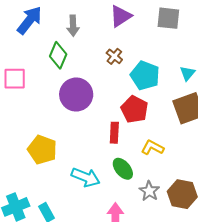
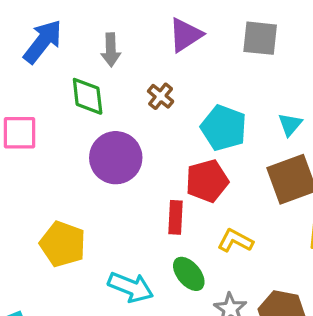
green diamond: (58, 55) -> (88, 96), turned -30
brown cross: (114, 56) -> (161, 96), moved
red pentagon: (134, 109) -> (207, 181), turned 30

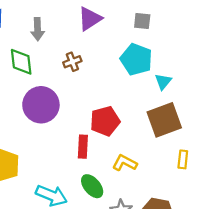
gray square: (260, 38) -> (142, 21), size x0.7
brown cross: (161, 96) -> (72, 62), turned 30
cyan pentagon: (224, 128) -> (136, 59), moved

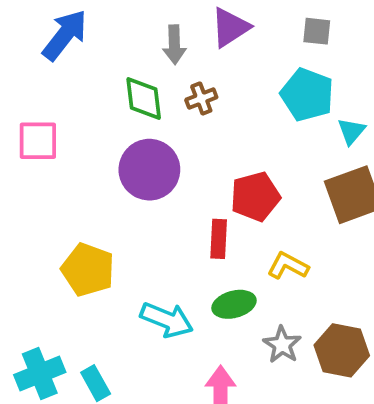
gray arrow: (37, 29) -> (174, 45), moved
green diamond: (21, 62) -> (144, 98), moved
green ellipse: (92, 186) -> (234, 304), turned -65

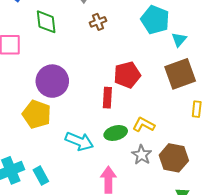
green diamond: (144, 98) -> (46, 22), moved
purple circle: (149, 170) -> (52, 81), moved
yellow L-shape: (288, 266) -> (144, 125), moved

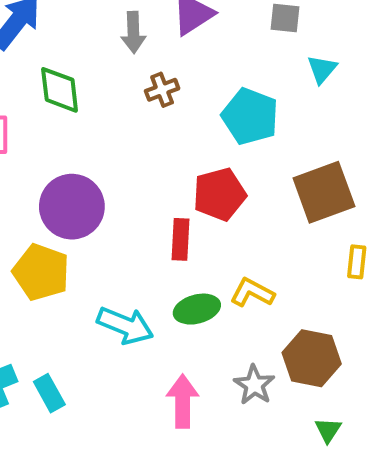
cyan pentagon: (155, 20) -> (250, 116), moved
cyan triangle: (179, 40) -> (322, 69), moved
gray star: (142, 155) -> (254, 385), moved

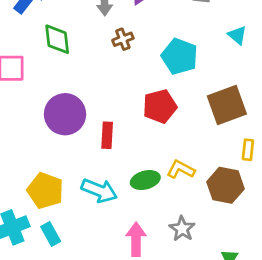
cyan triangle: (322, 69) -> (237, 35), moved, turned -30
red rectangle: (180, 239) -> (107, 135), moved
yellow pentagon: (41, 272) -> (45, 191), moved
brown hexagon: (312, 358) -> (226, 185), moved

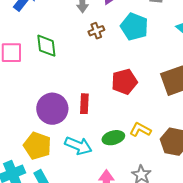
green diamond: (57, 39) -> (46, 46), moved
cyan pentagon: (179, 56) -> (134, 27), moved
purple circle: (65, 114) -> (52, 109), moved

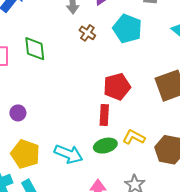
brown cross: (96, 31) -> (87, 33), turned -35
red rectangle: (84, 104) -> (104, 115), moved
purple circle: (52, 109) -> (18, 113), moved, size x0.5

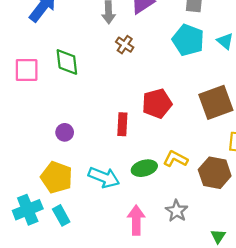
cyan pentagon: (127, 29) -> (188, 40), moved
purple circle: (18, 113) -> (65, 132), moved
red rectangle: (104, 115) -> (122, 124), moved

